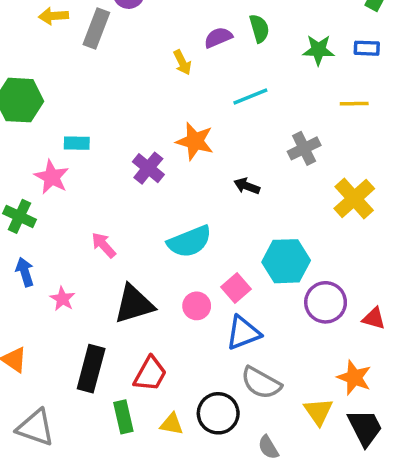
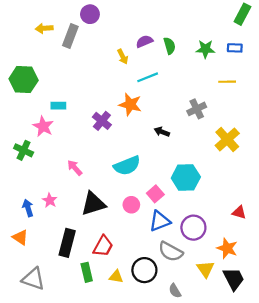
green semicircle: (259, 28) -> (169, 46), moved
cyan line: (250, 96) -> (148, 77), moved
blue arrow: (25, 272) -> (28, 208), moved
purple circle: (326, 302) -> (193, 228), moved

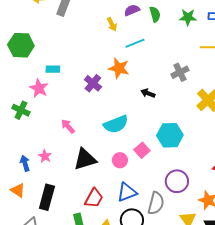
blue triangle: (160, 221) -> (127, 192), moved
black rectangle: (67, 243) -> (47, 197), moved
gray semicircle: (171, 252) -> (156, 203), turned -105

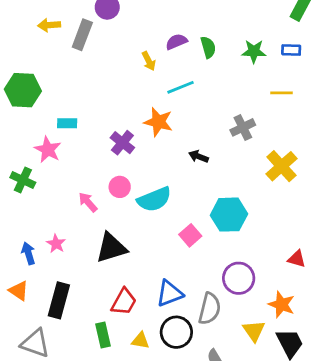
pink circle: (120, 160) -> (120, 187), moved

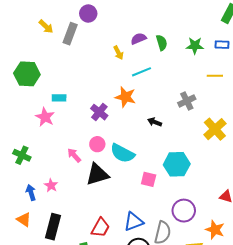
yellow arrow: (49, 25) -> (46, 27), turned -133
green cross: (23, 180) -> (22, 155), moved
cyan semicircle: (154, 199) -> (122, 153), turned 50
pink square: (190, 235) -> (149, 179), turned -35
black triangle: (111, 248) -> (97, 174), moved

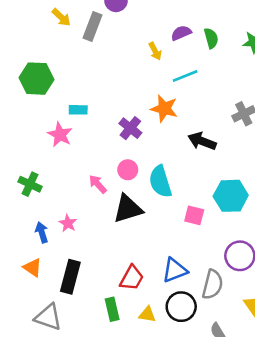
black arrow: (155, 122) -> (202, 141), size x1.5
cyan semicircle: (122, 153) -> (160, 182), turned 45

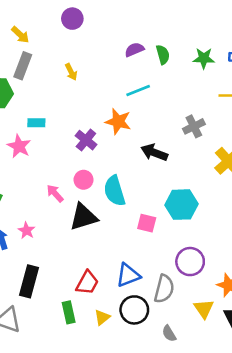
gray rectangle: (93, 26) -> (23, 66), moved
yellow arrow: (155, 51) -> (71, 72), moved
yellow triangle: (147, 314) -> (102, 317), turned -49

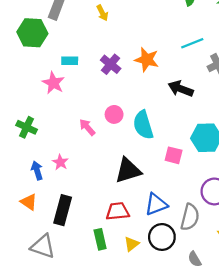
cyan line: (138, 90) -> (192, 43), moved
purple cross: (86, 140) -> (111, 64), moved
black triangle: (84, 217) -> (128, 170), moved
red trapezoid: (87, 283) -> (118, 211), turned -125

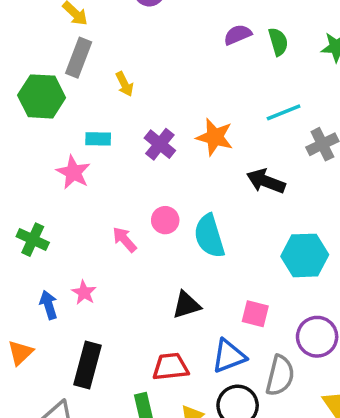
yellow arrow: (102, 13) -> (125, 84), moved
pink square: (174, 155) -> (255, 314), moved
black triangle: (128, 170) -> (186, 305), size x0.7
orange triangle: (29, 202) -> (20, 353), moved, turned 42

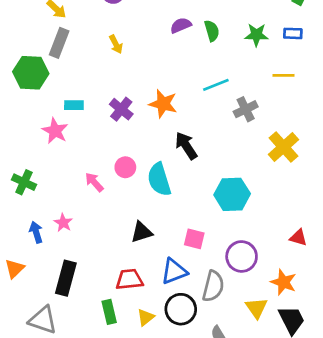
yellow arrow: (125, 84) -> (116, 44), moved
black arrow: (266, 181) -> (186, 146), moved, turned 36

